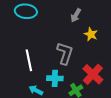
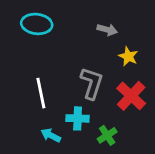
gray arrow: (76, 15) -> (107, 30), turned -104
red cross: (93, 74) -> (131, 96), moved

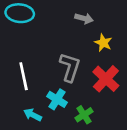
cyan cross: (78, 118) -> (57, 99), turned 30

